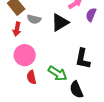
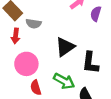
black triangle: (60, 22) -> (65, 47), moved

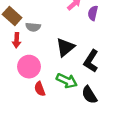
black L-shape: (90, 63) -> (91, 61), turned 30

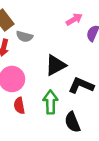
black L-shape: (91, 61) -> (81, 85), turned 70
green arrow: (67, 81) -> (51, 102), turned -126

